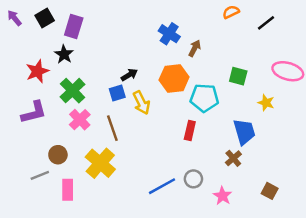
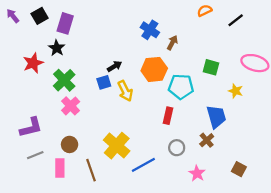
purple L-shape: (34, 112) -> (31, 127), moved
brown line: (112, 128) -> (91, 170), moved
brown circle: (58, 155) -> (70, 144), moved
yellow cross: (100, 163) -> (117, 146), moved
gray circle: (193, 179) -> (177, 148), moved

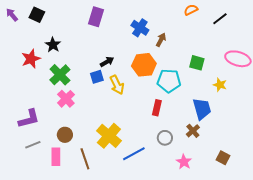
black square: (40, 16) -> (37, 15), turned -35
purple rectangle: (65, 23) -> (96, 17), moved

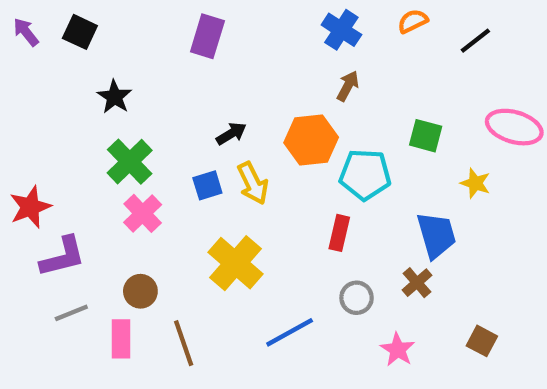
blue cross: (140, 28) -> (341, 30), moved
red star: (31, 59) -> (30, 207), moved
blue square: (97, 77) -> (207, 185), moved
yellow cross: (109, 136) -> (236, 263), moved

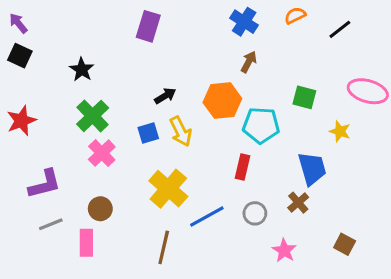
black square: (80, 32) -> (20, 56), moved
red star: (30, 207) -> (21, 121), moved
blue line: (290, 332) -> (207, 216), moved
brown line: (184, 343) -> (164, 247), moved, turned 32

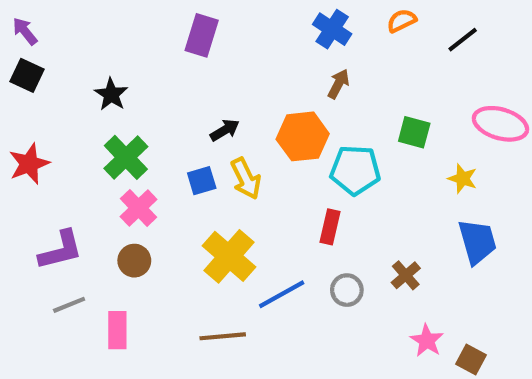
blue trapezoid: (312, 169) -> (477, 242), moved
brown circle: (100, 209) -> (134, 261), moved
brown square: (345, 244) -> (471, 359), moved
brown line: (164, 247) -> (223, 336), turned 72
pink star: (284, 250) -> (427, 341), moved

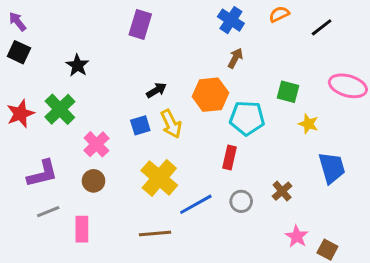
green cross: (126, 157) -> (60, 109), moved
yellow star: (463, 179) -> (308, 124), moved

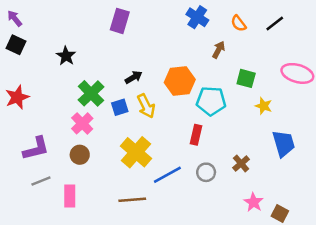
orange semicircle: (279, 14) -> (239, 23), moved, turned -102
brown arrow: (235, 58) -> (219, 50), moved
green cross: (60, 109) -> (91, 93), moved

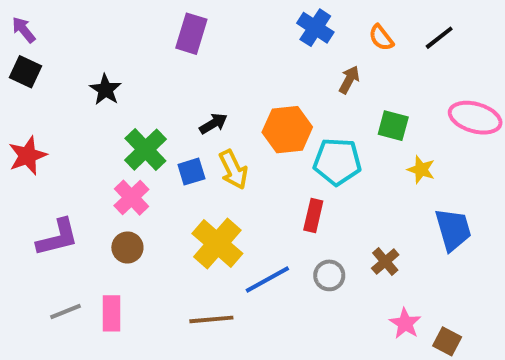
gray line: (41, 181) -> (66, 311), moved

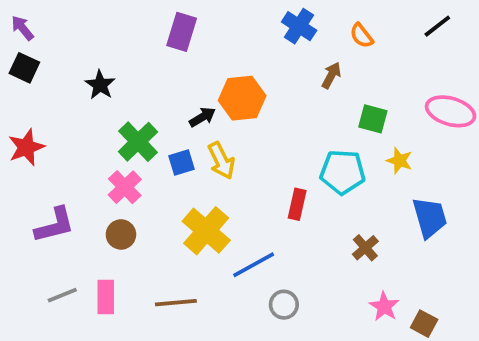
black line: (439, 38) -> (437, 26), moved
orange hexagon: (287, 130) -> (242, 98), moved
cyan pentagon: (337, 162) -> (343, 172), moved
gray circle: (329, 275) -> (284, 305), moved
brown line: (211, 319) -> (176, 303), moved

